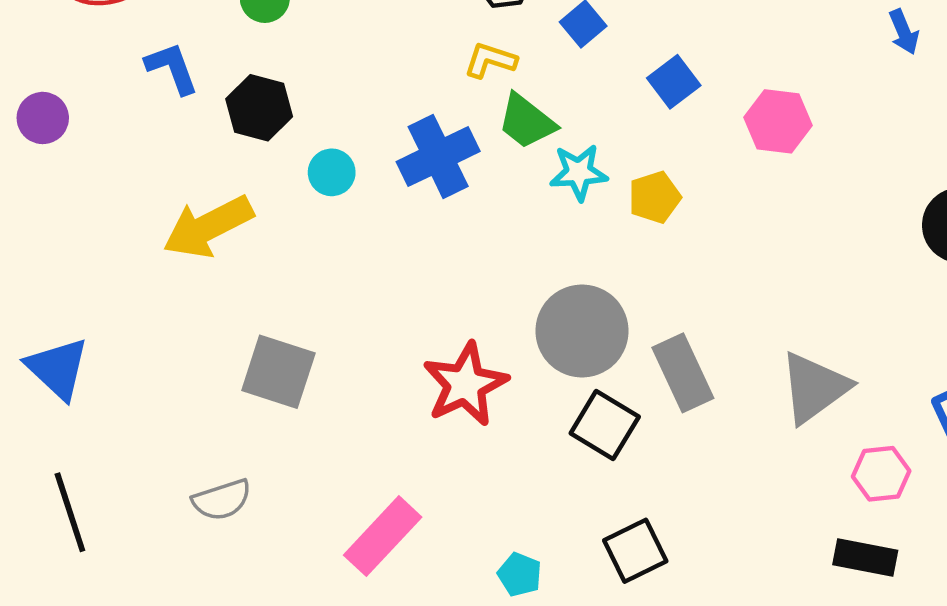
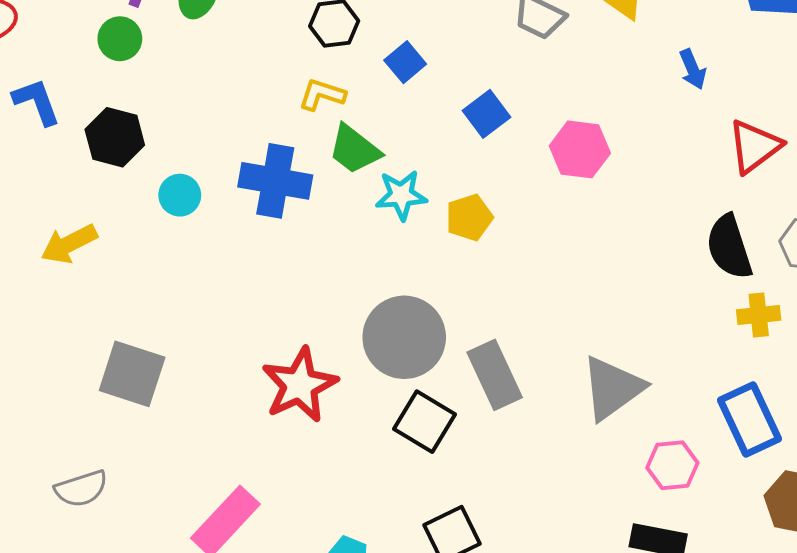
blue cross: (438, 157) -> (275, 181), turned 36
yellow arrow: (208, 227) -> (69, 244), size x0.7

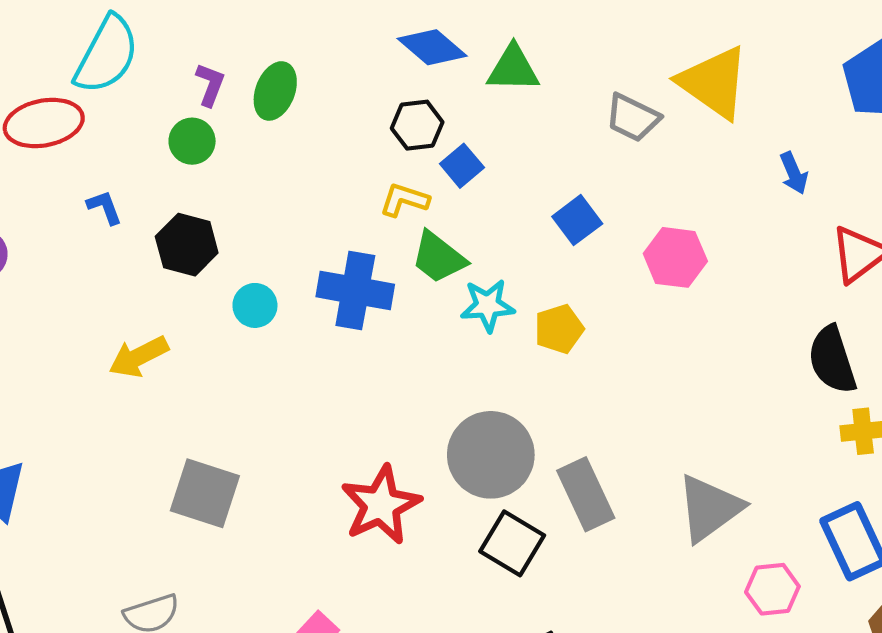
blue square: (405, 62) -> (462, 166), moved
blue L-shape: (37, 102) -> (105, 207), size x0.7

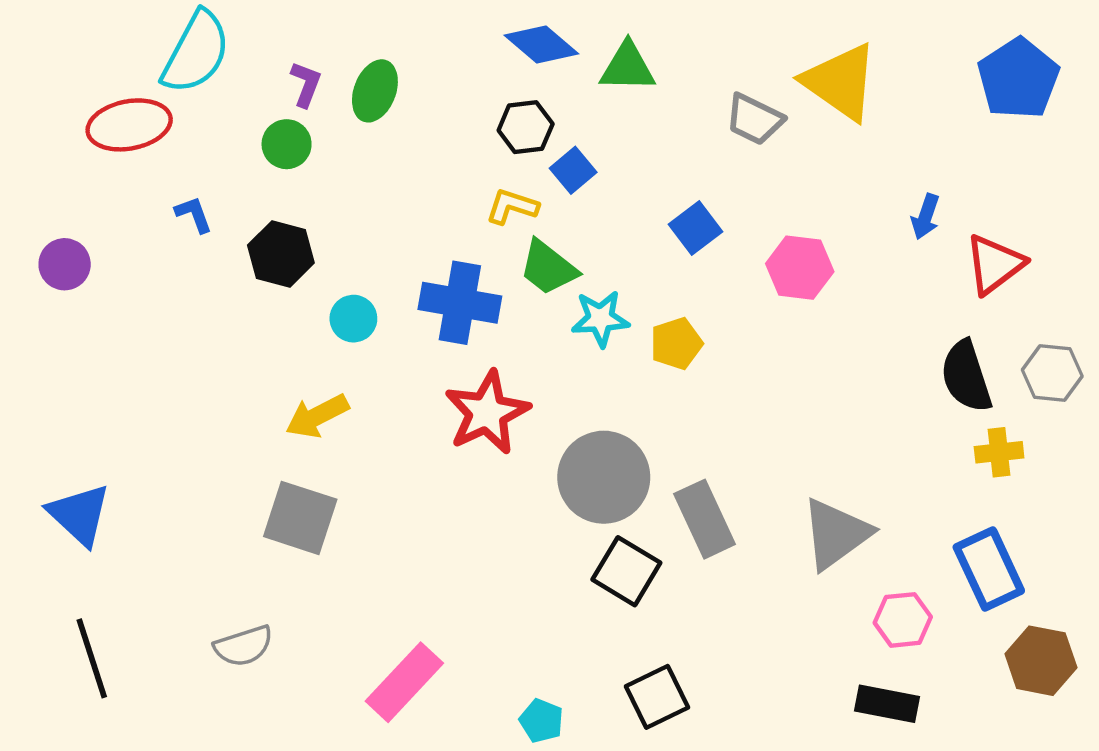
blue arrow: (794, 173) -> (925, 217), moved, turned 42
yellow arrow: (139, 357) -> (317, 416), moved
red star: (381, 505) -> (487, 413), moved

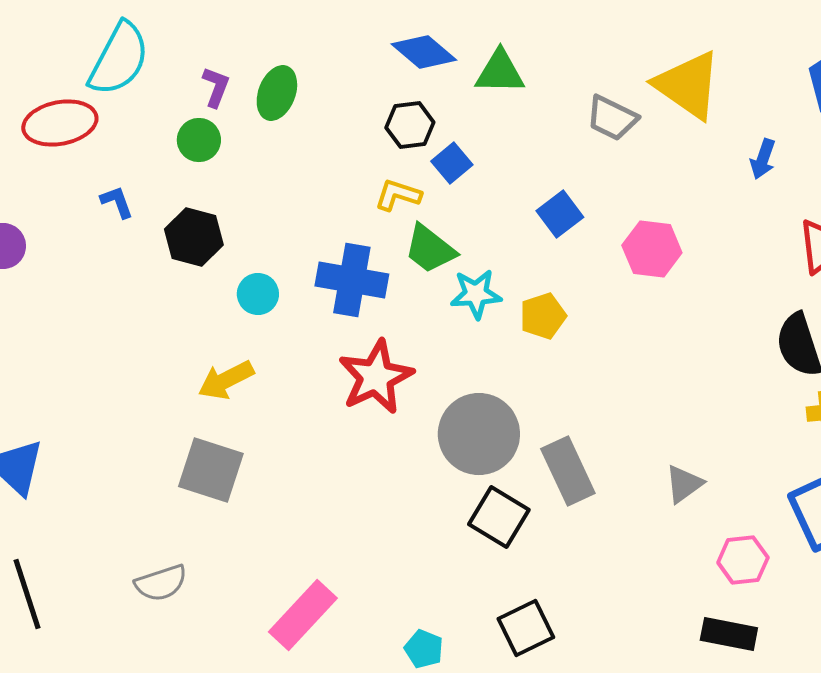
blue arrow: (925, 217) -> (763, 159), moved
gray triangle: (836, 534) -> (684, 484), size x0.6

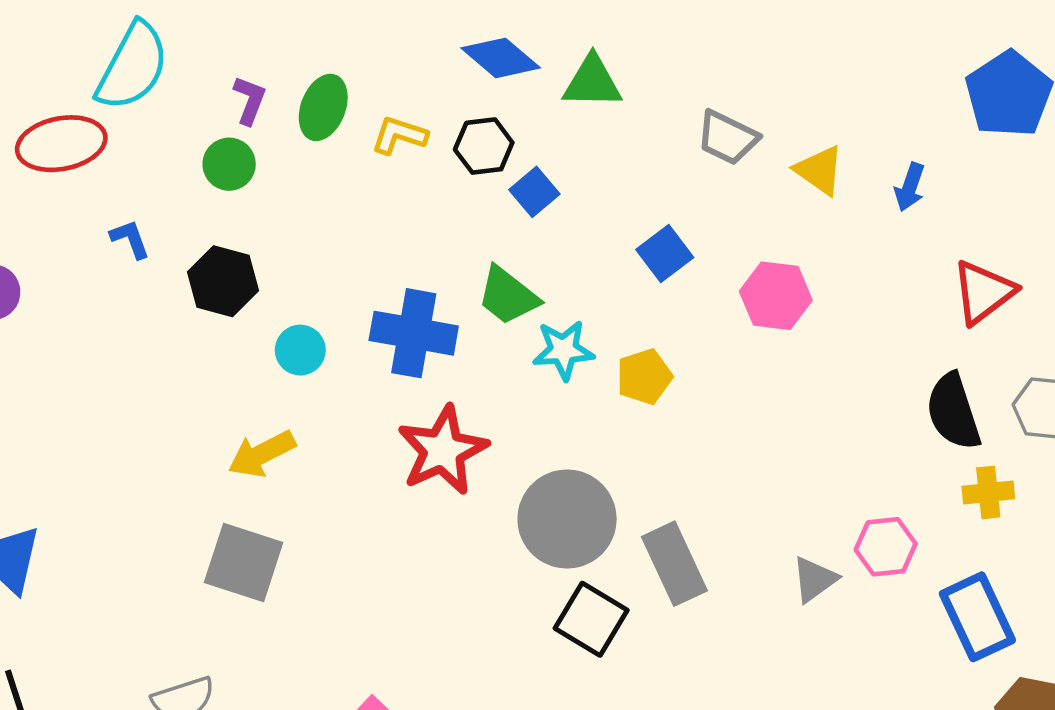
yellow triangle: (688, 85) -> (819, 170), moved, size x0.6
yellow L-shape: (398, 195) -> (399, 135), moved
pink hexagon: (743, 560) -> (886, 547), moved

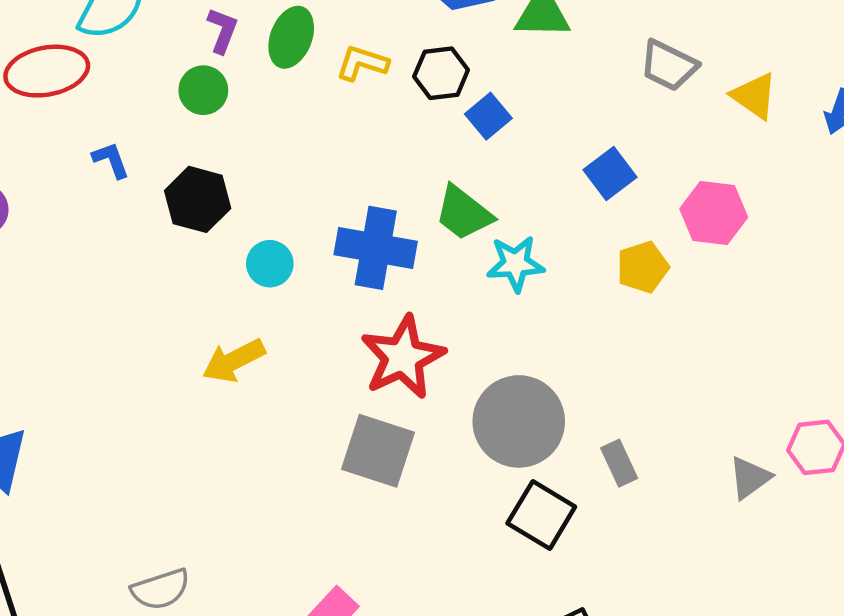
yellow pentagon: (644, 377) -> (643, 267), moved
gray square: (244, 562) -> (378, 451), moved
gray rectangle: (674, 564) -> (619, 463), size x0.6

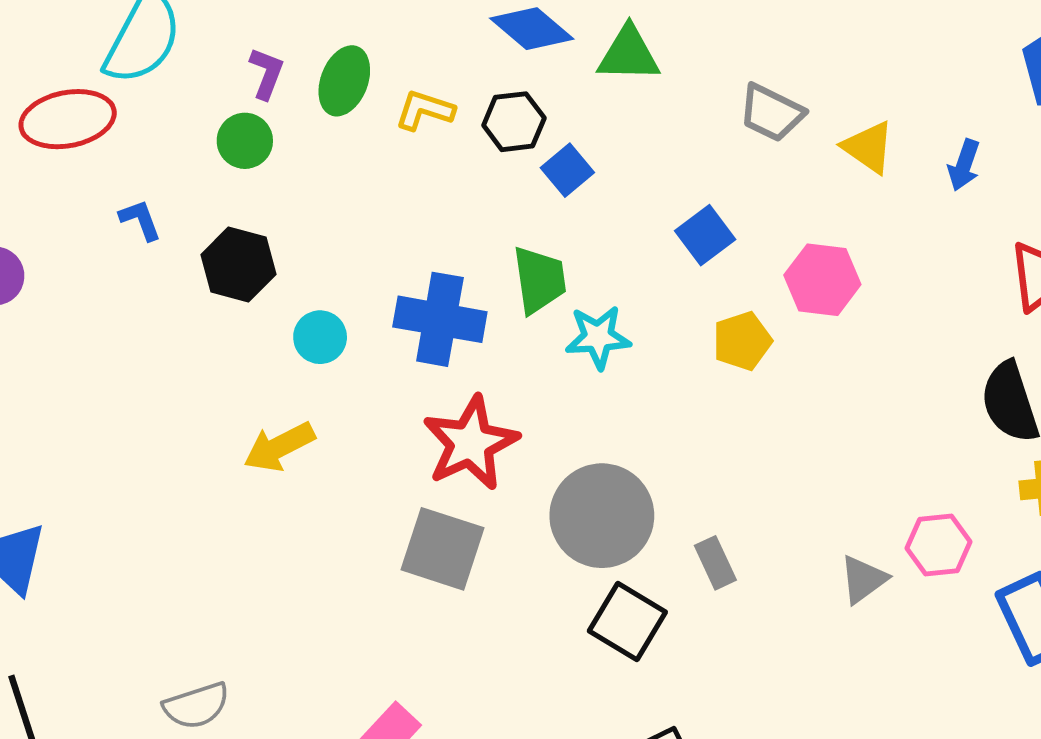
green trapezoid: (464, 213) -> (539, 280), turned -136

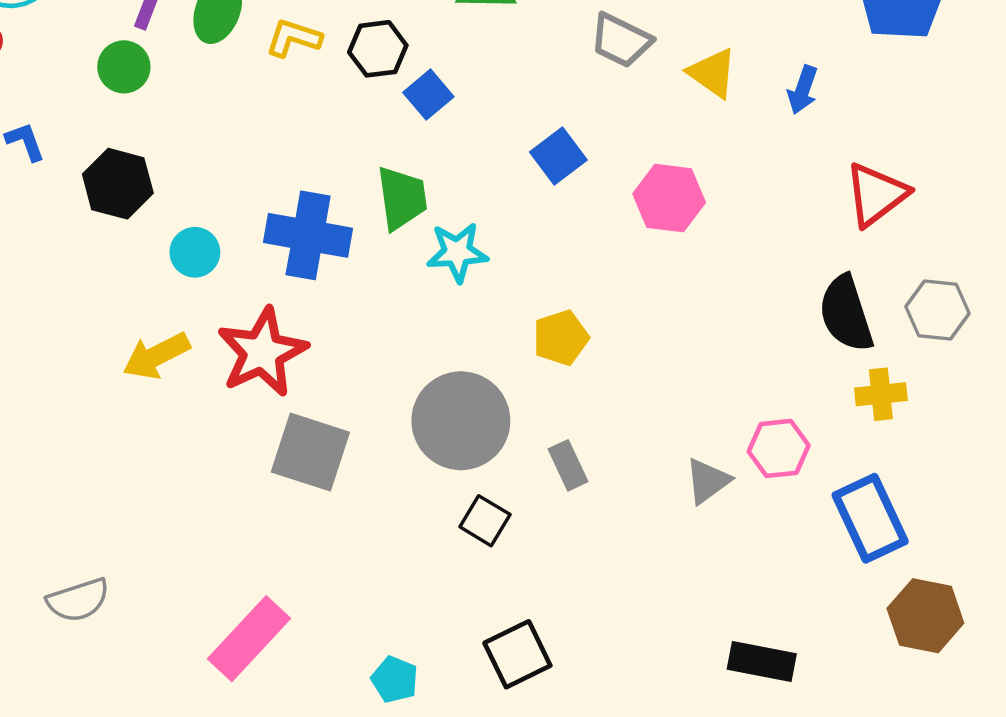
yellow pentagon: (742, 341) -> (561, 338), moved
red star: (471, 443) -> (262, 352), moved
black square: (627, 622) -> (485, 521), size x0.7

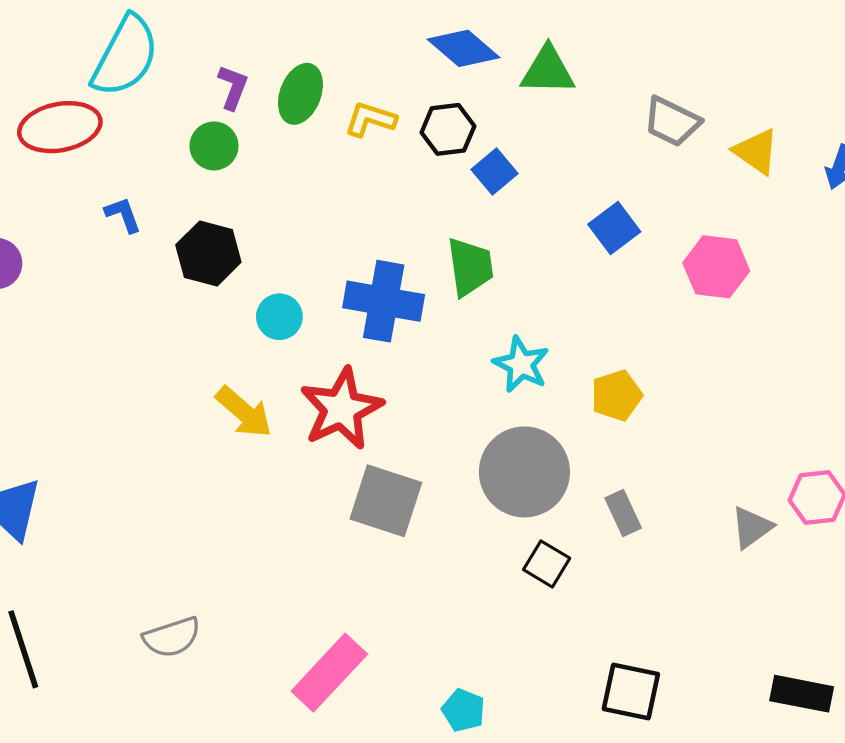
cyan star: (457, 252) -> (521, 364), moved, turned 30
yellow arrow: (156, 356) -> (244, 412), turned -112
black square: (517, 654) -> (631, 691), moved, turned 38

